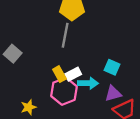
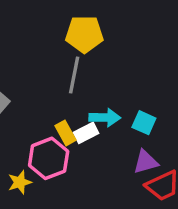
cyan arrow: (88, 83) -> (105, 118), moved
pink hexagon: (64, 91) -> (49, 158), moved

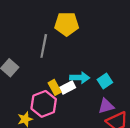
gray line: (74, 75) -> (44, 46), moved
cyan square: (144, 123) -> (105, 81), turned 32

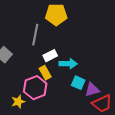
cyan square: (105, 81) -> (78, 83), moved, turned -32
white rectangle: (68, 87) -> (50, 56), moved

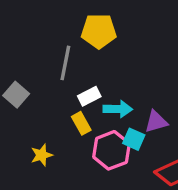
pink hexagon: (35, 88) -> (111, 150), moved
purple triangle: (92, 90) -> (156, 122), moved
yellow star: (18, 102) -> (42, 155), moved

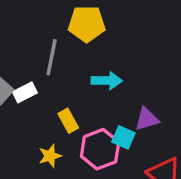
white rectangle: (89, 96) -> (25, 92), moved
cyan arrow: (118, 109) -> (107, 81), moved
yellow star: (42, 155) -> (50, 156), moved

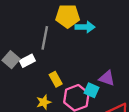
cyan arrow: (107, 81) -> (85, 27), moved
purple triangle: (147, 119) -> (107, 78), turned 35

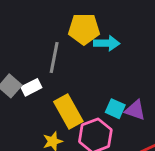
yellow rectangle: (56, 79) -> (68, 112), size x1.6
cyan square: (92, 90) -> (115, 109), moved

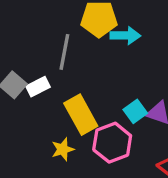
cyan square: (115, 109) -> (135, 111), turned 30

